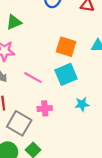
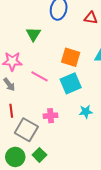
green triangle: (14, 22) -> (33, 34), moved, turned -35
pink line: (33, 78) -> (39, 76), moved

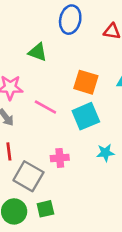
green triangle: (33, 34) -> (38, 52), turned -42
green square: (39, 155) -> (45, 209), turned 32

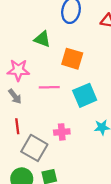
orange square: (86, 82) -> (72, 59), moved
pink line: (45, 107) -> (49, 87), turned -30

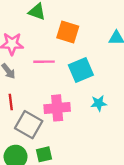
pink cross: (62, 132) -> (57, 108), size x1.5

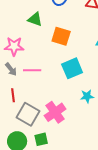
pink line: (44, 62) -> (32, 70), moved
pink cross: (57, 108) -> (55, 112), moved, turned -30

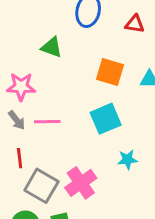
orange square: (61, 36) -> (110, 72), moved

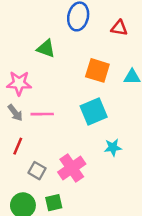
red line: (20, 158) -> (18, 146), turned 30
gray square: (41, 186) -> (37, 171), size x0.6

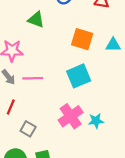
cyan star: (113, 147) -> (96, 121), moved
pink cross: (72, 168) -> (71, 116), moved

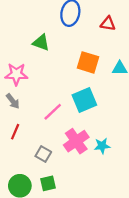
pink line: (33, 78) -> (53, 112), moved, turned -42
gray square: (28, 129) -> (43, 154), moved

